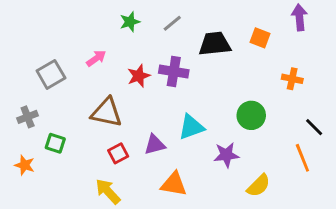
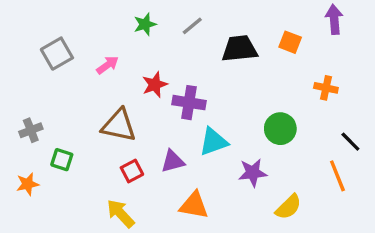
purple cross: (174, 71) -> (189, 103), moved
gray square: (51, 74) -> (57, 54), moved
orange star: (25, 165) -> (28, 184), turned -30

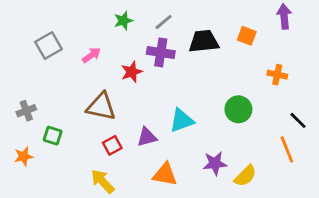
purple cross: (189, 103) -> (161, 52), moved
purple star: (253, 173) -> (215, 163), moved

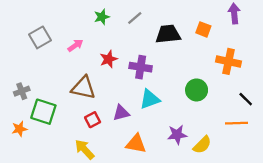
purple cross: (161, 52) -> (141, 67), moved
orange cross: (277, 75) -> (229, 61), size x1.5
green square: (53, 136) -> (43, 112), size x1.6
orange line: (287, 150) -> (237, 123), turned -70

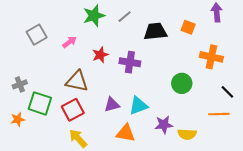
green star: (102, 17) -> (94, 16), size x1.5
cyan triangle: (150, 99) -> (138, 106), moved
red square: (93, 120) -> (73, 110), moved, size x1.5
yellow semicircle: (202, 145) -> (187, 134), turned 48

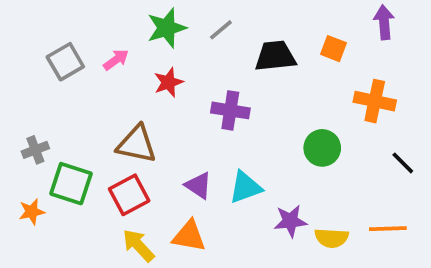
pink arrow: (70, 42) -> (116, 60), moved
red star: (100, 55) -> (168, 82), moved
purple triangle: (112, 105) -> (198, 185), turned 49
orange line: (219, 114) -> (388, 229), moved
orange triangle: (126, 133) -> (189, 236), moved

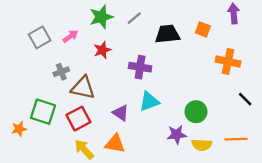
green circle: (322, 148) -> (196, 112), moved
gray cross: (35, 150) -> (61, 72), moved
cyan triangle: (245, 187) -> (149, 101), moved

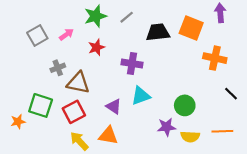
orange square: (203, 29) -> (191, 28), size x1.6

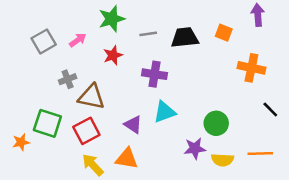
gray line: (127, 17) -> (148, 34), moved, turned 32
orange square: (191, 28) -> (224, 33), size x0.6

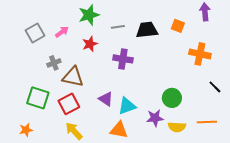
cyan triangle: (165, 112) -> (127, 106), moved
orange star: (21, 142) -> (26, 130), moved
orange triangle: (127, 159) -> (119, 130), moved

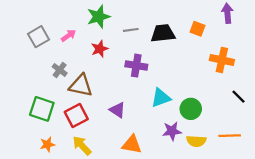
gray cross: (54, 63) -> (60, 70), turned -32
cyan triangle: (127, 106) -> (161, 98), moved
orange star: (26, 130) -> (47, 144), moved

